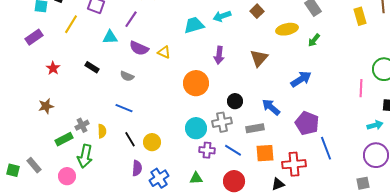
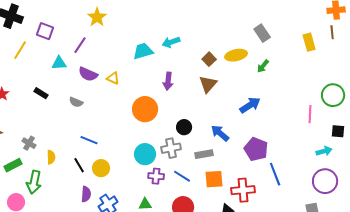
brown square: (257, 11) -> (209, 59), moved
blue line: (124, 108) -> (89, 140), moved
gray cross: (82, 125) -> (29, 143), moved, turned -32

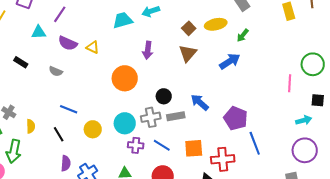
blue arrow: (250, 105) -> (230, 61), moved
gray rectangle: (204, 154) -> (176, 116), moved
yellow circle: (101, 168) -> (93, 129), moved

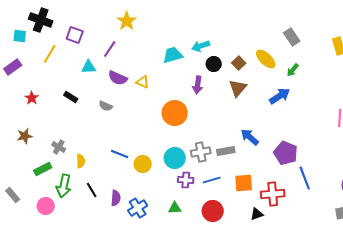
yellow ellipse: (216, 24) -> (266, 59), turned 55
black circle: (164, 96) -> (214, 64), moved
blue line: (69, 109) -> (120, 154), moved
black line: (59, 134) -> (92, 190), moved
blue line: (162, 145) -> (212, 180), turned -48

